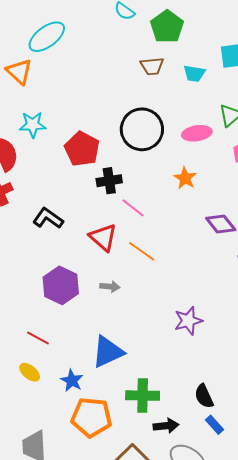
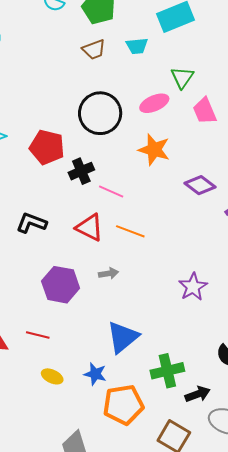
orange star: (185, 178) -> (154, 150), size x1.4
red line: (38, 338) -> (38, 335), moved

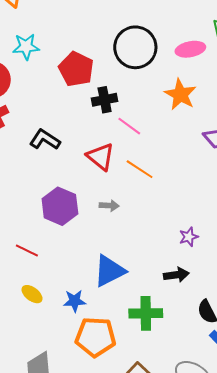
purple star: (193, 287) -> (189, 237), size x0.7
blue star: (95, 374) -> (75, 301), turned -30
black arrow: (198, 394) -> (176, 275), moved

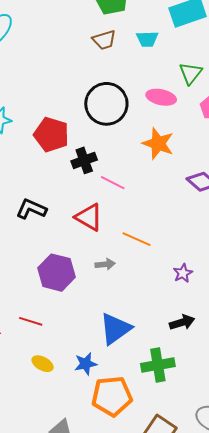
pink ellipse: (190, 49) -> (161, 97), turned 32
orange line: (140, 169) -> (136, 239), moved
purple star: (189, 237) -> (183, 273), moved

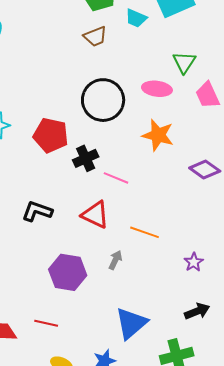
cyan trapezoid: (147, 39) -> (136, 18), moved, turned 30
gray arrow: (105, 264) -> (115, 260), turned -54

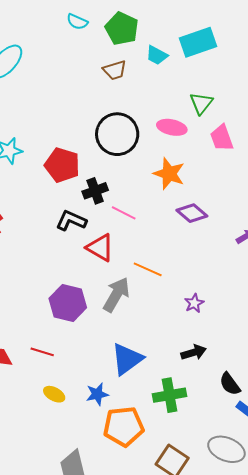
purple diamond: (205, 169) -> (192, 213), moved
black L-shape: (37, 211) -> (71, 221), moved
gray arrow: (115, 260) -> (116, 295), size x1.8

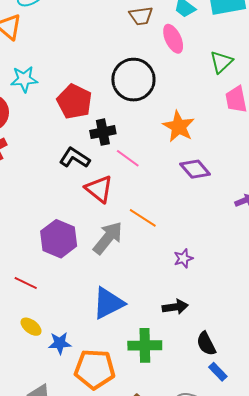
pink ellipse: (172, 127) -> (173, 39), moved, turned 44
blue star: (97, 394) -> (60, 343), moved

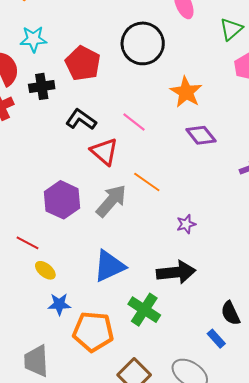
black cross: (103, 132) -> (42, 86), moved
black arrow: (175, 307) -> (176, 272), size x1.5
yellow ellipse: (31, 327) -> (45, 270), moved
black semicircle: (206, 344) -> (230, 313), moved
green cross: (145, 345) -> (144, 310), turned 32

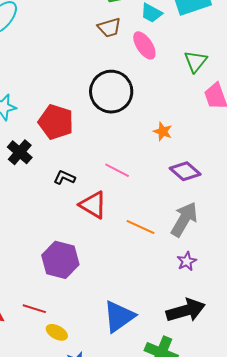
black cross: (42, 86) -> (20, 152), turned -30
orange star: (186, 92) -> (163, 131), size x0.6
black L-shape: (81, 120) -> (64, 178), size x0.7
gray arrow: (111, 201) -> (184, 219), moved

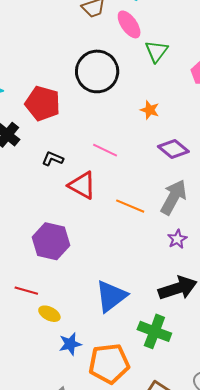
green triangle: (196, 61) -> (157, 51), moved

